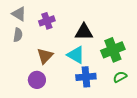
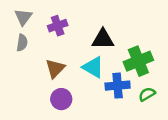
gray triangle: (19, 14) -> (23, 17), turned 35
blue cross: (86, 77) -> (118, 86), moved
purple circle: (37, 80) -> (61, 99), moved

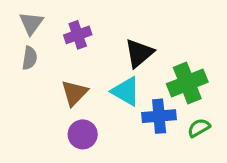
black triangle: (103, 39) -> (139, 53), turned -40

